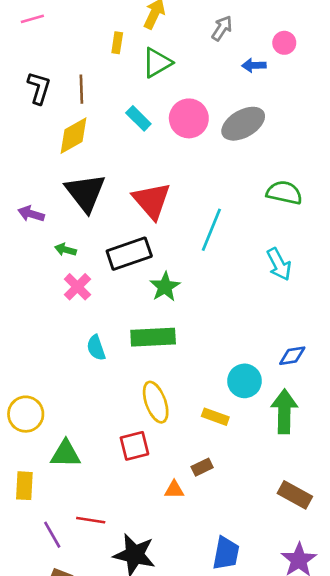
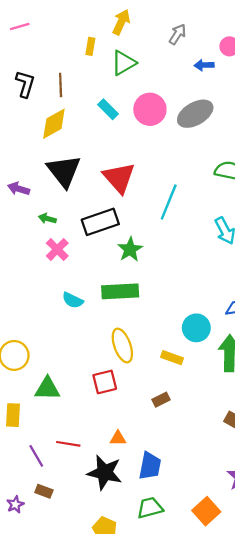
cyan semicircle: (96, 348) -> (73, 300), turned -45
orange triangle: (174, 490) -> (118, 438), moved
blue trapezoid: (226, 553) -> (150, 466), moved

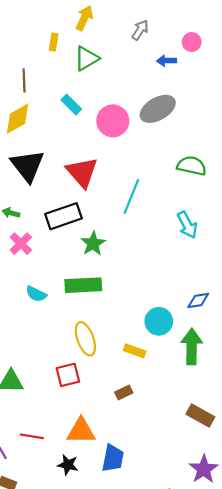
pink circle: (150, 109) -> (113, 121), moved
orange triangle: (118, 438) -> (81, 431), size x1.8
black star: (105, 472) -> (68, 465), size x0.6

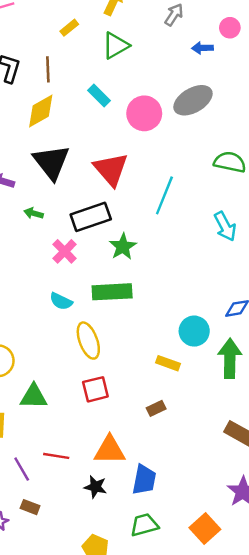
yellow rectangle: (54, 42) -> (69, 28), moved, turned 42
pink cross: (21, 244) -> (65, 251), moved
yellow ellipse: (85, 339) -> (88, 341), moved

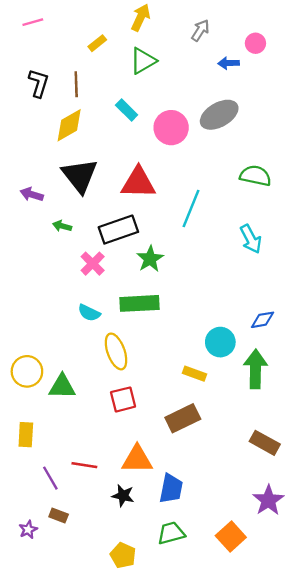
red triangle: (111, 169) -> (138, 183), turned -48
green triangle: (34, 396) -> (62, 387), moved
brown rectangle: (156, 408) -> (183, 418), size x1.8

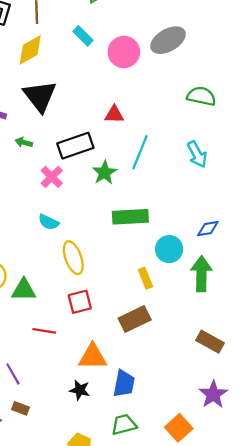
red triangle: (138, 183) -> (114, 114), moved, size x0.6
cyan line: (191, 208) -> (140, 152), moved
green rectangle: (139, 303) -> (130, 217), moved
yellow rectangle: (195, 374) -> (145, 278), turned 48
red line: (84, 465) -> (44, 331), moved

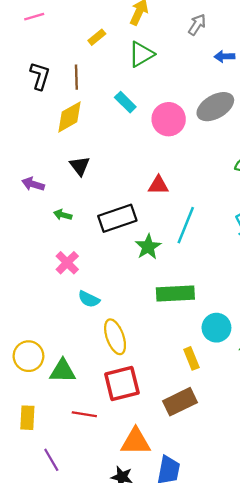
black triangle: (40, 96) -> (80, 166), size x0.6
pink cross: (52, 177) -> (67, 263), moved
red square: (80, 302) -> (122, 383), size x1.4

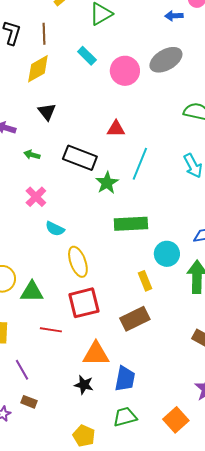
black rectangle: (117, 218) -> (80, 158), turned 40

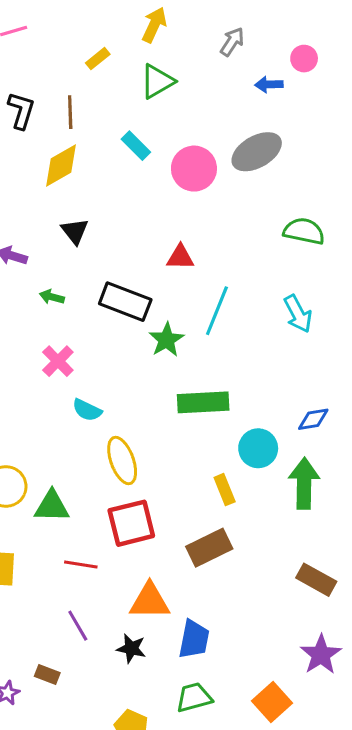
purple line: (22, 370) -> (78, 626), moved

